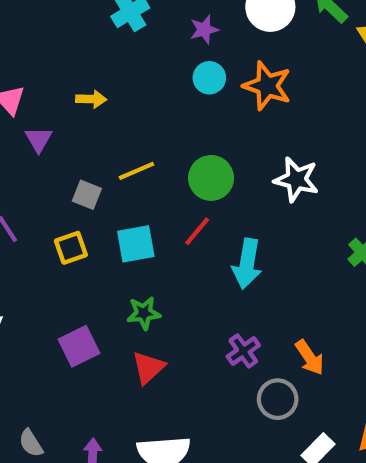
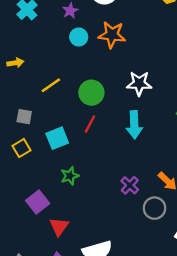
yellow line: (136, 171) -> (51, 85), moved
cyan arrow: (247, 264) -> (134, 125), moved
red triangle: (148, 368) -> (59, 226), moved

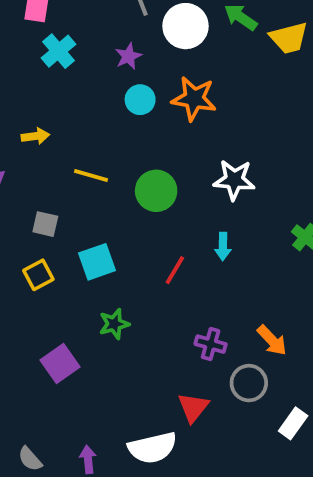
yellow line: (51, 85) -> (91, 175), turned 48
red line: (90, 124) -> (175, 270), moved
cyan arrow: (134, 125) -> (223, 246), size x0.6
purple cross: (130, 185) -> (211, 344), turned -30
red triangle: (59, 226) -> (193, 407), moved

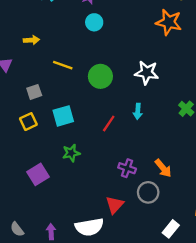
orange star: (194, 99) -> (169, 22), moved
gray square: (45, 224) -> (34, 92), turned -35
white rectangle: (293, 423) -> (171, 229), moved

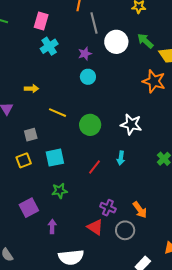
red triangle: (115, 205) -> (95, 227), moved, turned -42
purple arrow: (51, 232) -> (52, 226), moved

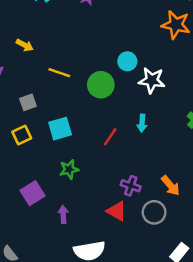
cyan circle: (88, 77) -> (127, 61), moved
yellow arrow: (31, 89) -> (25, 45), turned 32

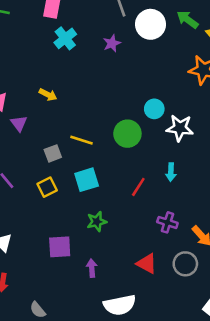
yellow line: (59, 73) -> (82, 140), moved
purple cross: (131, 186) -> (167, 222), moved
purple square: (33, 193) -> (60, 247), turned 30

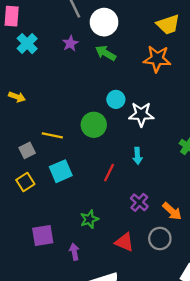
green arrow: (187, 20) -> (106, 53), moved
green star: (97, 222) -> (89, 219), moved
purple cross: (167, 222) -> (139, 202), turned 30

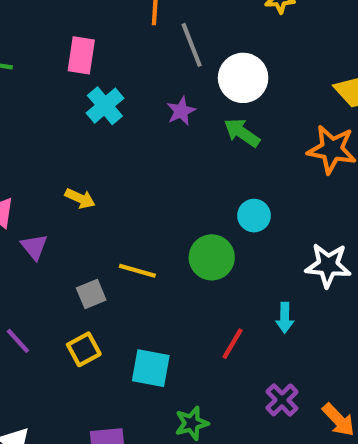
white star: (141, 114) -> (328, 265), moved
cyan square: (61, 171) -> (151, 368), moved, turned 30

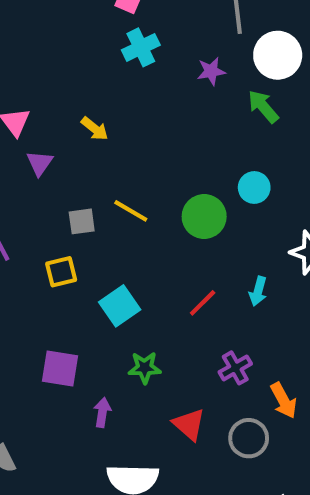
cyan square: (151, 368) -> (120, 306), turned 30

